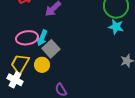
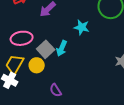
cyan star: (116, 27) -> (82, 27), moved
cyan arrow: (42, 38) -> (62, 48), moved

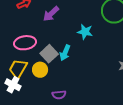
purple semicircle: (56, 90) -> (59, 95), turned -64

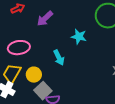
cyan arrow: (65, 53) -> (59, 58), turned -49
gray square: (49, 54) -> (43, 91), moved

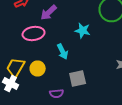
pink ellipse: (19, 48) -> (34, 34), moved
gray square: (43, 91) -> (78, 78), moved, turned 30

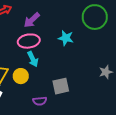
pink ellipse: (34, 34) -> (29, 41), moved
cyan arrow: (63, 52) -> (33, 59), moved

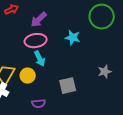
gray star: (106, 72) -> (105, 72), moved
purple semicircle: (40, 101) -> (39, 104), moved

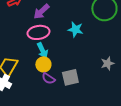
yellow circle: (28, 76) -> (43, 64), moved
purple semicircle: (39, 104) -> (48, 78), moved, turned 40

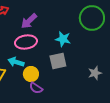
cyan arrow: (42, 50) -> (16, 62), moved, turned 133
gray square: (70, 77) -> (58, 61), moved

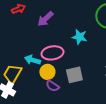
pink ellipse: (26, 42) -> (52, 53), moved
gray square: (58, 61) -> (74, 75), moved

